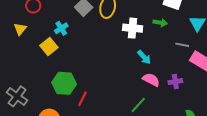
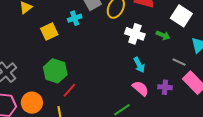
cyan cross: (61, 28) -> (75, 18), moved
purple cross: (175, 82) -> (165, 87), moved

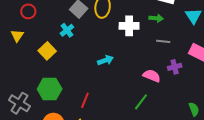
gray line: (179, 62) -> (163, 41), moved
cyan arrow: (139, 65) -> (106, 60), moved, turned -63
green hexagon: (55, 71) -> (50, 89), moved

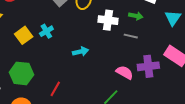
cyan cross: (67, 30) -> (46, 31), moved
gray line: (163, 41) -> (131, 36), moved
purple cross: (175, 67) -> (148, 66), size x1.5

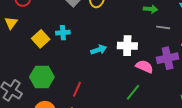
white cross: (108, 20) -> (127, 46), moved
cyan cross: (46, 31) -> (63, 33), turned 32
gray line: (131, 36) -> (163, 27), moved

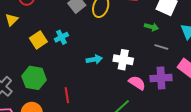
cyan cross: (63, 33) -> (61, 37), turned -32
red line: (77, 89) -> (67, 95), turned -42

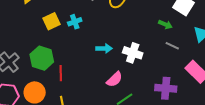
purple cross: (161, 78) -> (166, 88), moved
pink semicircle: (137, 83) -> (114, 79), moved, turned 96
red line: (67, 95) -> (61, 73), moved

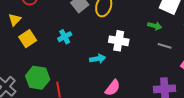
yellow square: (52, 21) -> (28, 39), moved
white cross: (133, 53) -> (119, 41), moved

